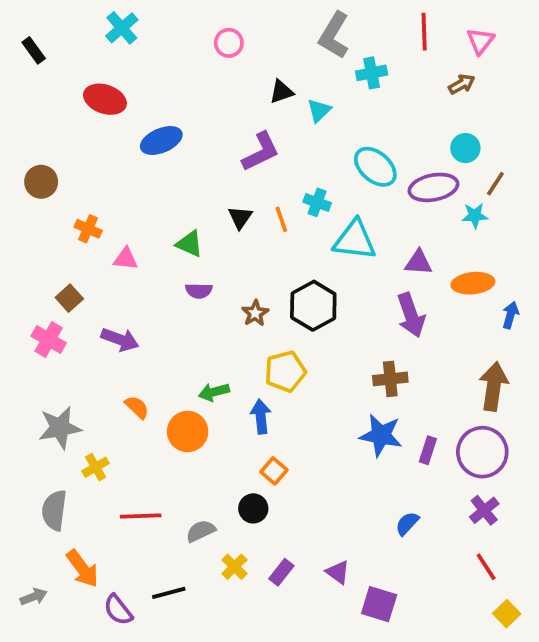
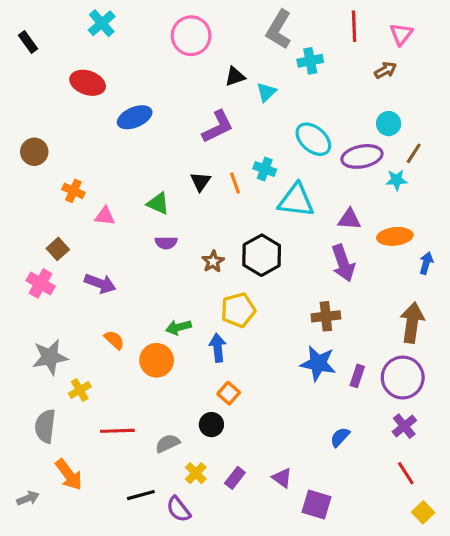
pink circle: (229, 43) -> (191, 36), size x1.6
purple semicircle: (118, 610) -> (179, 509), moved

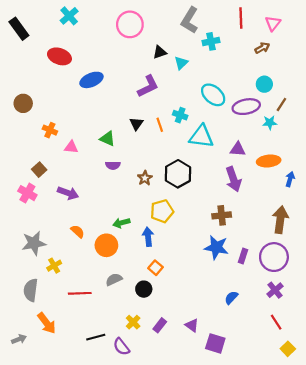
black rectangle: (28, 42) -> (19, 29), size x1.5
gray semicircle: (168, 443) -> (114, 279), moved

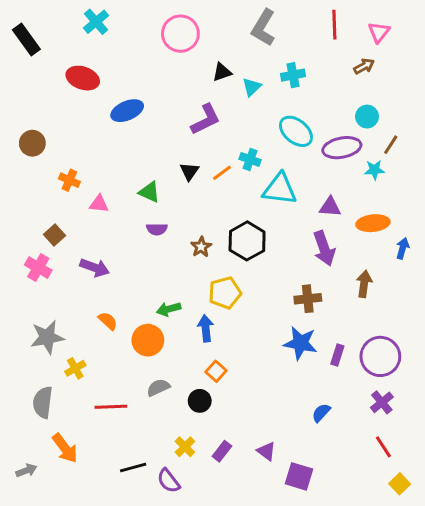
cyan cross: (211, 41) -> (293, 75), moved
orange line: (160, 125) -> (222, 173), turned 72
brown arrow: (280, 220) -> (364, 284), moved, size x0.7

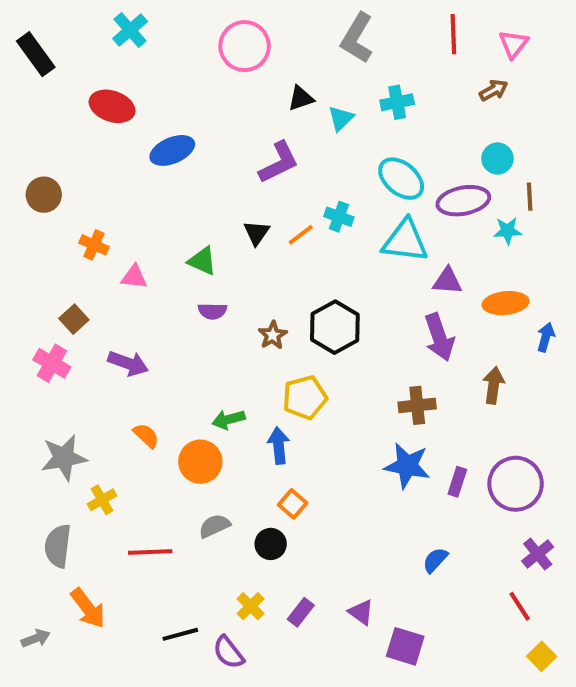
brown line: (391, 145) -> (530, 197), turned -36
cyan triangle: (280, 189) -> (405, 241), moved
purple cross: (382, 402) -> (538, 554), moved

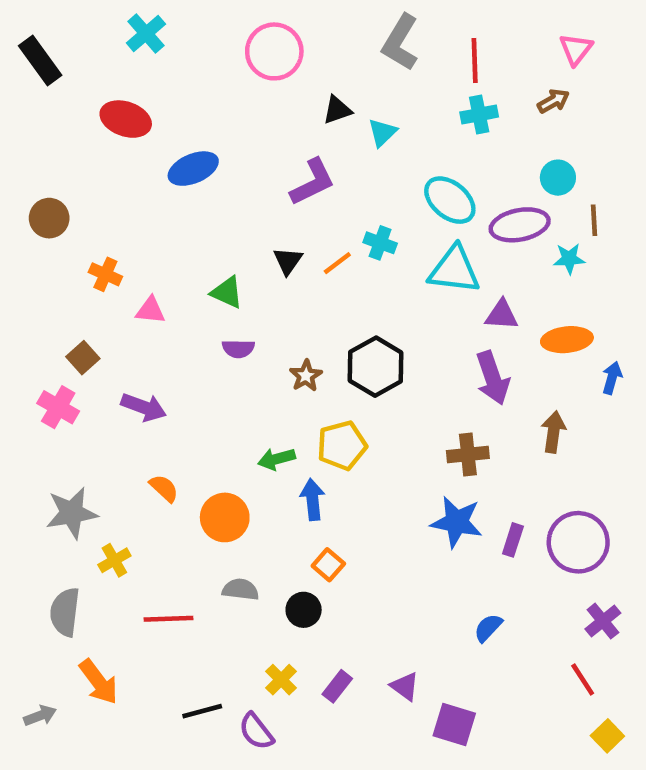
red line: (453, 34) -> (475, 60), moved
cyan cross: (397, 102) -> (479, 115), moved
green arrow: (228, 419) -> (277, 459), moved
gray semicircle: (214, 526) -> (240, 590), turned 32

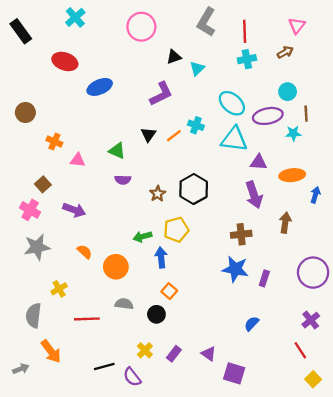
gray star: (72, 513) -> (37, 247), moved
purple circle: (578, 542) -> (313, 273), moved

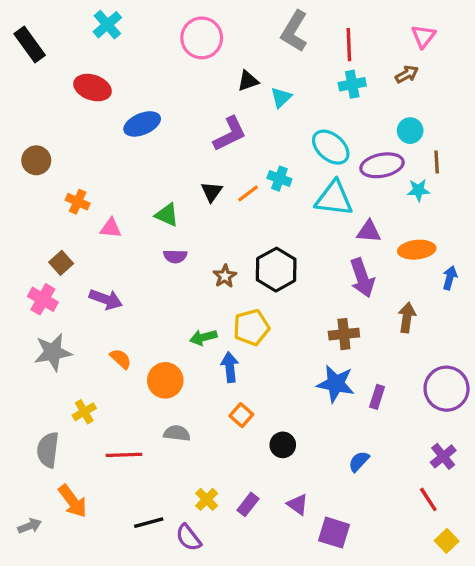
black circle: (156, 314) -> (283, 445), moved

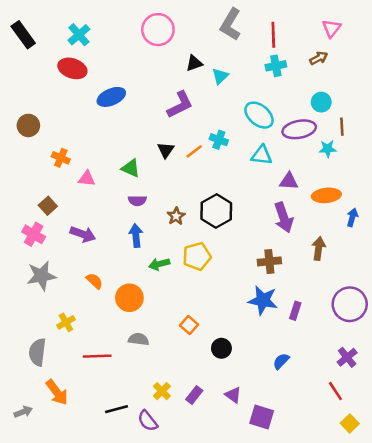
cyan cross: (107, 25) -> (79, 35), moved
cyan triangle: (334, 198) -> (262, 155), size x0.7
blue arrow: (230, 367) -> (136, 236), moved

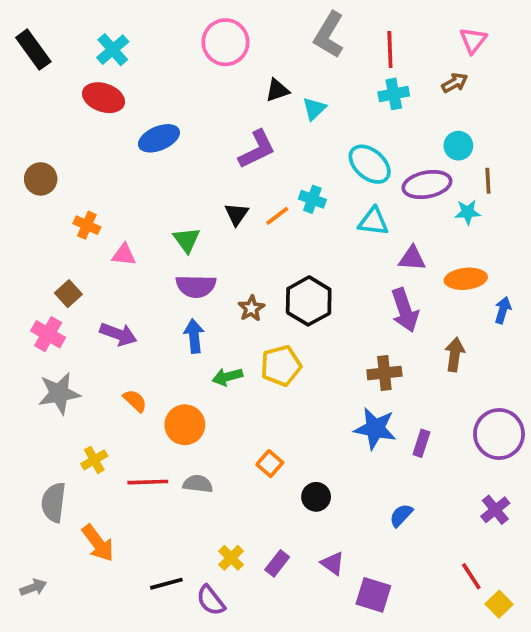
green triangle: (131, 168) -> (187, 240), turned 30
purple semicircle: (137, 201) -> (196, 286), size x1.5
red line: (97, 356) -> (148, 482), moved
red line: (335, 391) -> (471, 576), moved
orange arrow: (57, 392) -> (98, 543), moved

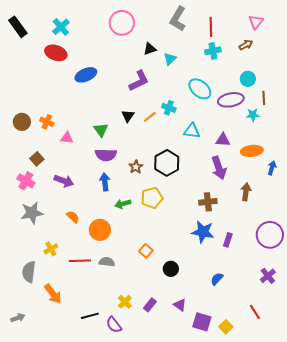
brown circle: (41, 179) -> (22, 122), moved
cyan triangle: (373, 221) -> (192, 131), moved
yellow square: (499, 604) -> (226, 327), moved

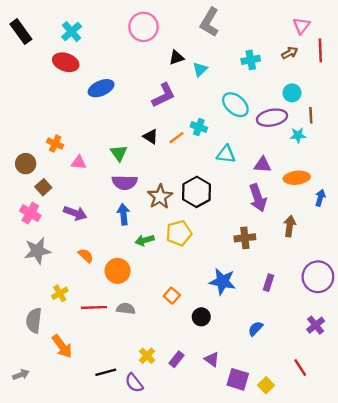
red line: (211, 27) -> (320, 50), moved
black triangle: (128, 116) -> (151, 136), turned -32
brown circle: (22, 122) -> (26, 164), moved
brown star: (136, 167) -> (160, 197), size x1.5
blue star: (203, 232) -> (222, 281), moved

